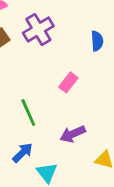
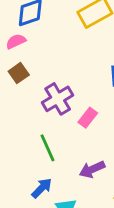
purple cross: (38, 29) -> (58, 99), moved

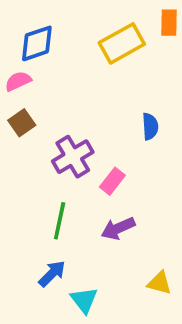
green line: (47, 148) -> (60, 221), turned 36
purple arrow: (92, 169) -> (118, 228), moved

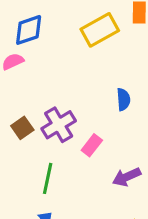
brown square: (22, 123) -> (22, 128), moved
purple arrow: (118, 228) -> (127, 177), moved

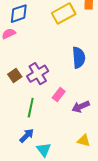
blue semicircle: (123, 99) -> (79, 58), size x1.5
pink rectangle: (92, 145) -> (59, 95), moved

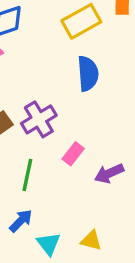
blue semicircle: (79, 58) -> (88, 74), moved
yellow triangle: (84, 141) -> (91, 240), moved

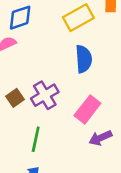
pink rectangle: (73, 154) -> (87, 109), moved, size x1.5

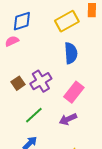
purple arrow: (100, 138) -> (68, 119), moved
green line: (36, 139) -> (34, 115), turned 36

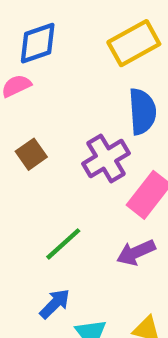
purple cross: (41, 81) -> (106, 158), moved
brown square: (18, 83) -> (31, 154), moved

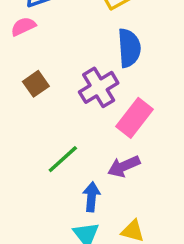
blue arrow: (55, 304) -> (91, 197), moved, turned -40

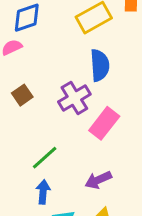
purple arrow: (124, 166) -> (98, 180), moved
blue arrow: (91, 197) -> (43, 192), moved

